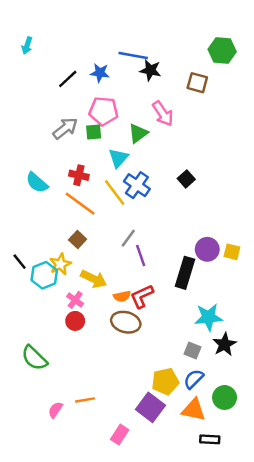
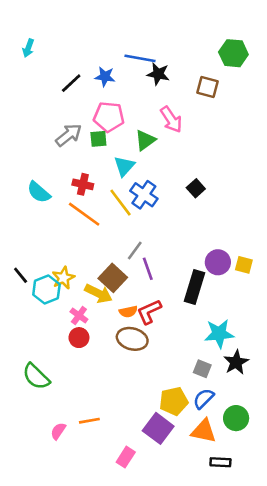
brown square: (78, 239) -> (113, 278), moved, size x1.5

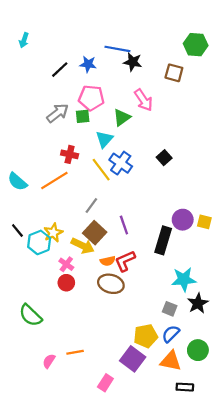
cyan semicircle: (39, 192) -> (17, 182), moved
orange line: (84, 214) -> (54, 180), moved, turned -68
gray line: (135, 251) -> (91, 206), moved

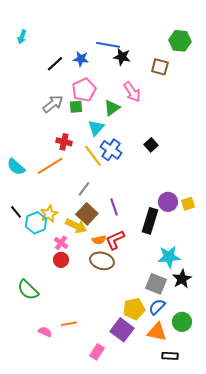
pink pentagon: (91, 98) -> (84, 90), turned -30
yellow square: (204, 222) -> (188, 204), turned -32
gray square: (170, 309) -> (156, 284), size x1.5
pink semicircle: (49, 361) -> (45, 332), turned 80

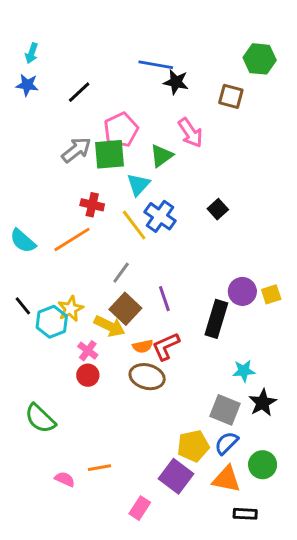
blue star: (81, 59) -> (27, 85), moved
green square: (76, 107) -> (109, 154), size x1.6
cyan star: (169, 257) -> (244, 371), size x0.7

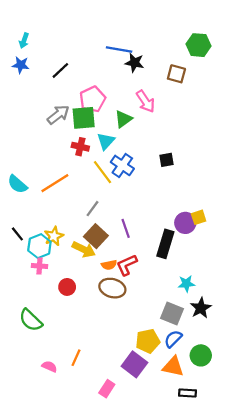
red cross: (92, 205) -> (80, 147), moved
black square: (218, 209) -> (167, 160), turned 32
yellow square: (271, 294) -> (199, 217), moved
pink cross: (88, 351) -> (39, 266), moved, turned -32
orange line: (99, 468) -> (76, 358), turned -56

